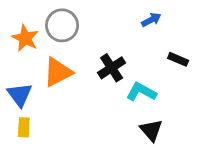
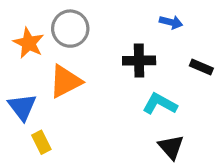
blue arrow: (151, 20) -> (171, 22), turned 42
black cross: (112, 68) -> (139, 61), moved, turned 32
yellow rectangle: (24, 127) -> (41, 142), moved, turned -30

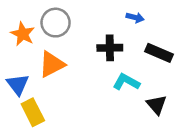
black rectangle: (201, 67) -> (159, 53), size x1.5
yellow rectangle: (41, 142) -> (33, 112), size x1.5
black triangle: (171, 147) -> (157, 105), moved

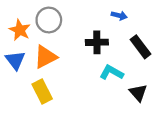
black rectangle: (159, 53) -> (140, 47), turned 30
blue triangle: (18, 84) -> (15, 60), moved
yellow rectangle: (33, 112) -> (42, 92), moved

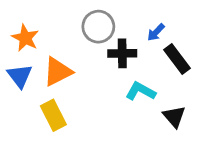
blue arrow: (119, 16) -> (156, 32), moved, turned 120
gray circle: (49, 20) -> (98, 27), moved

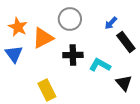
black cross: (122, 53) -> (73, 55), moved
orange triangle: (58, 72) -> (43, 38), moved
yellow rectangle: (53, 115) -> (47, 90), moved

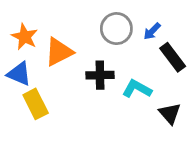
gray circle: (70, 19) -> (116, 29), moved
blue triangle: (14, 54) -> (19, 74), turned -30
yellow rectangle: (47, 90) -> (36, 104), moved

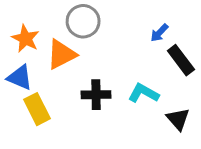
gray circle: (116, 29) -> (83, 21), moved
black cross: (100, 75) -> (96, 95), moved

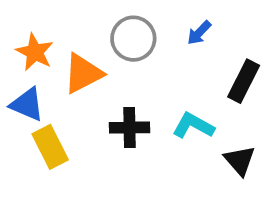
gray circle: (83, 21) -> (133, 39), moved
blue arrow: (159, 33) -> (199, 33), moved
black rectangle: (181, 60) -> (244, 81), turned 64

